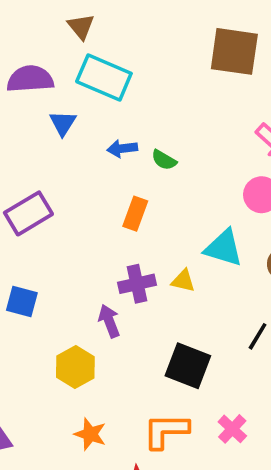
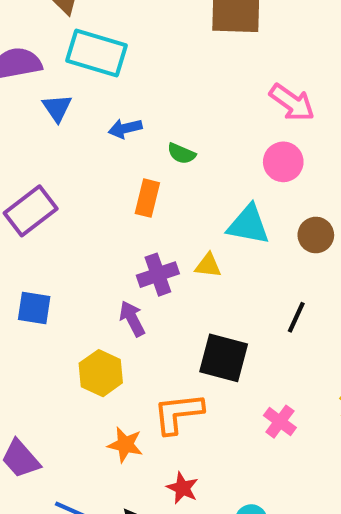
green semicircle: (164, 160) -> (181, 154), moved
orange L-shape: (166, 431) -> (178, 413), moved

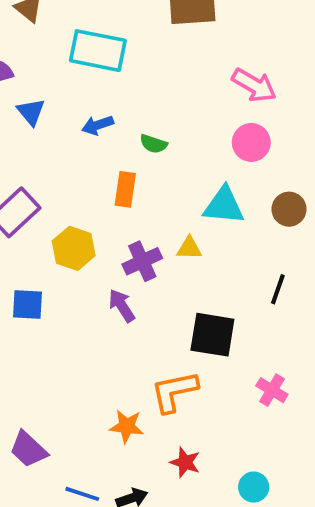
cyan rectangle: (97, 53) -> (98, 51), moved
yellow hexagon: (101, 373) -> (74, 248), moved

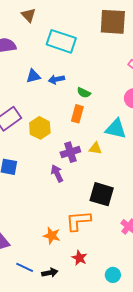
blue triangle: (31, 112) -> (33, 76), moved, turned 49
orange rectangle: (125, 189) -> (77, 114), moved
yellow hexagon: (74, 248) -> (40, 128), moved

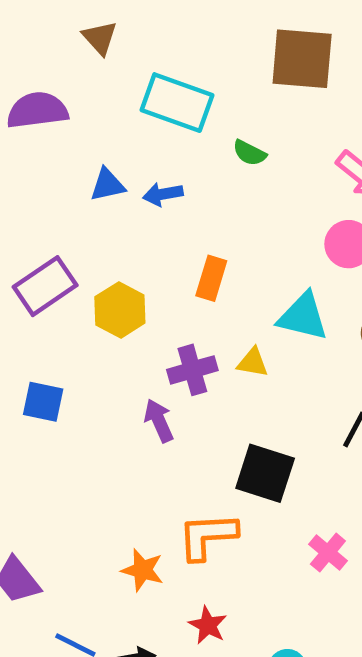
green semicircle: (84, 93) -> (249, 153), moved

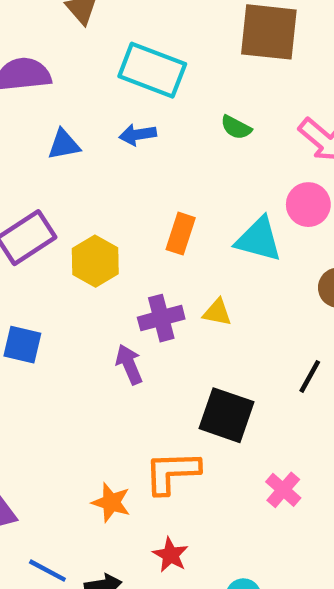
green semicircle: (249, 153) -> (236, 127), moved
blue triangle: (107, 185) -> (64, 144), moved
blue arrow: (163, 194) -> (138, 135), moved
cyan triangle: (303, 317) -> (259, 239), moved

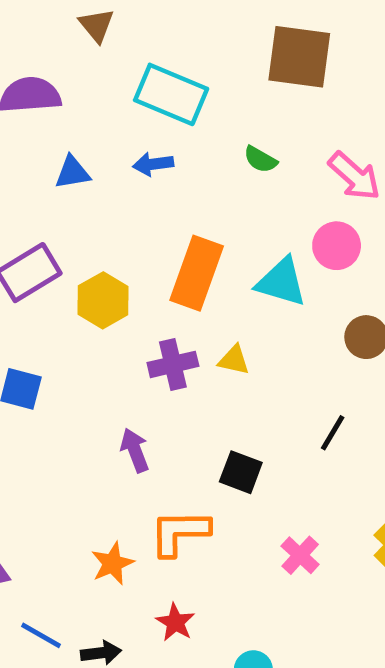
orange rectangle: (181, 234) -> (197, 273), size x1.6
purple arrow: (129, 364) -> (135, 450), moved
black square: (227, 415) -> (241, 472), size x0.7
orange star: (111, 502) -> (112, 563), turned 30

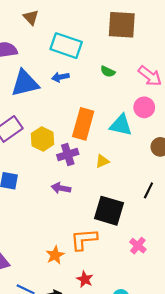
blue triangle: (73, 172) -> (25, 83), size x1.8
yellow triangle: (234, 360) -> (102, 161), turned -32
purple cross: (173, 364) -> (68, 155), moved
purple arrow: (135, 450) -> (61, 188), moved, turned -54
black square: (241, 472) -> (109, 211), size x1.6

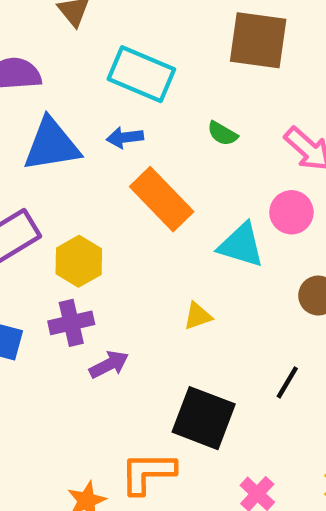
orange rectangle: (83, 124) -> (162, 199), moved, turned -64
purple cross: (68, 155) -> (71, 323), moved
purple arrow: (61, 188) -> (109, 365), turned 138

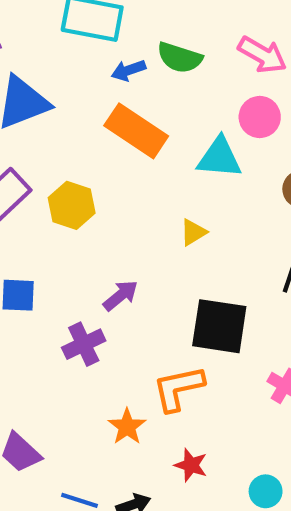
green semicircle: (222, 134) -> (180, 58), size x1.5
blue arrow: (125, 137) -> (128, 70), moved
purple cross: (71, 323) -> (84, 344), moved

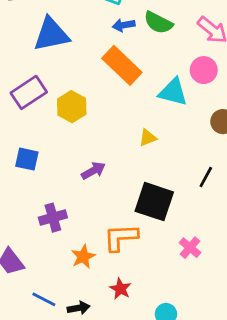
purple cross: (84, 344) -> (53, 218), moved

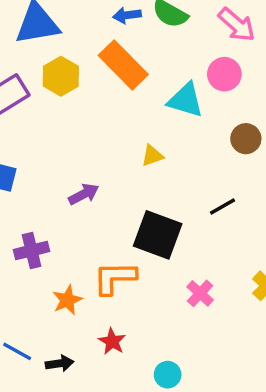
yellow hexagon: (72, 107) -> (61, 76), moved
black line: (206, 177) -> (222, 207), turned 30

